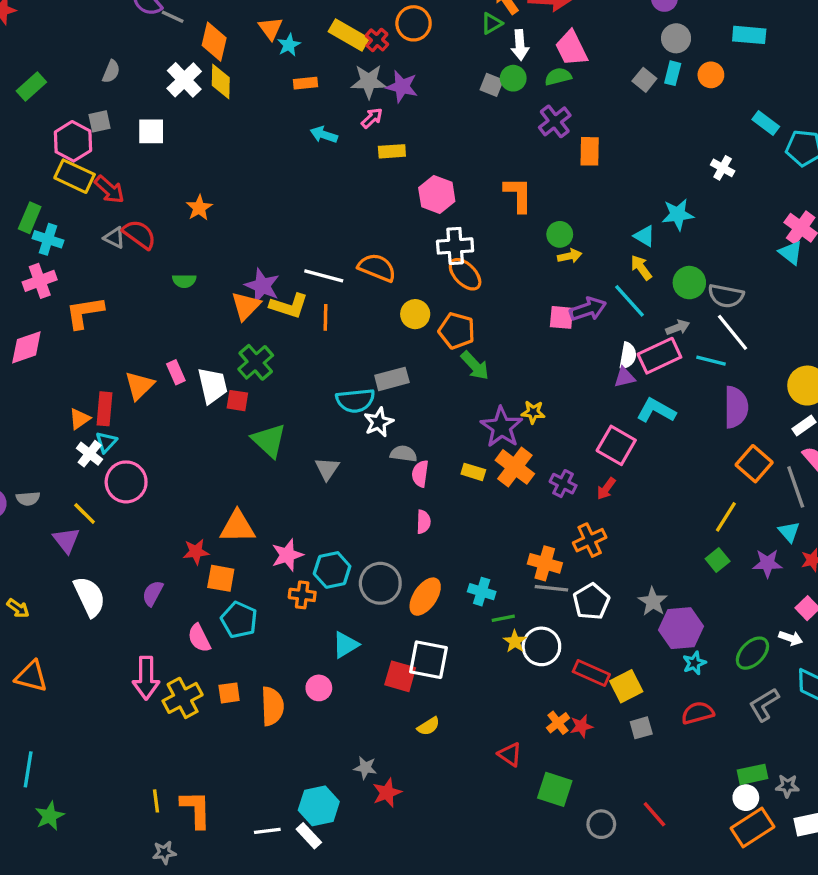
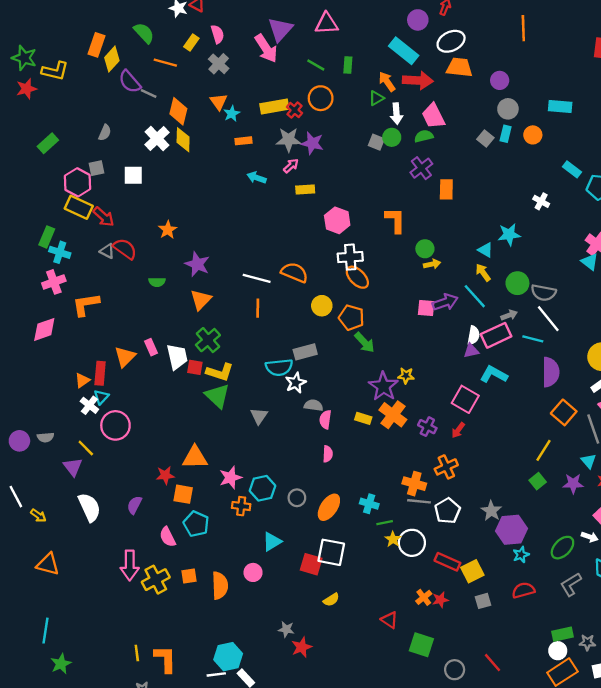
yellow rectangle: (349, 35) -> (274, 106), turned -40
purple star: (262, 286) -> (197, 264), moved
yellow L-shape: (289, 306) -> (220, 372), moved
gray circle: (380, 583) -> (297, 498), size x0.6
cyan hexagon: (319, 806) -> (228, 657), moved

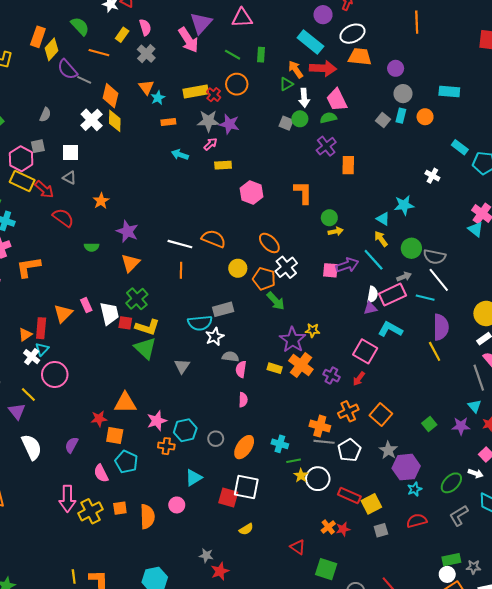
gray triangle: (107, 251) -> (69, 178), moved
white cross: (350, 257) -> (286, 267), moved, turned -35
orange square: (564, 412) -> (381, 414), moved
yellow line: (544, 450) -> (435, 351), moved, turned -60

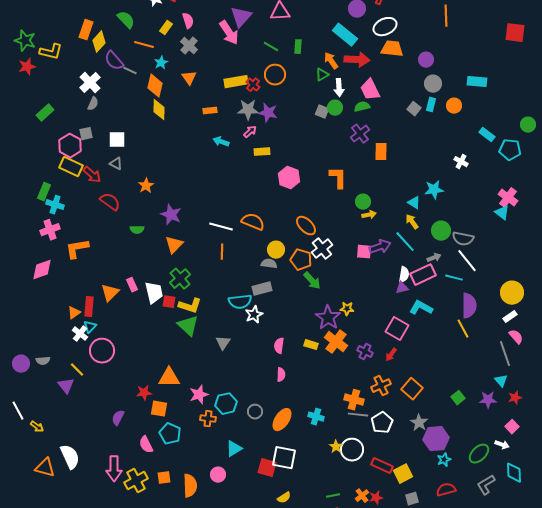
cyan star: (158, 98) -> (161, 63), moved
white cross: (92, 120) -> (90, 83), moved
gray semicircle: (230, 357) -> (269, 264), moved
white semicircle: (32, 447) -> (70, 457), moved
green line: (294, 461) -> (333, 496), moved

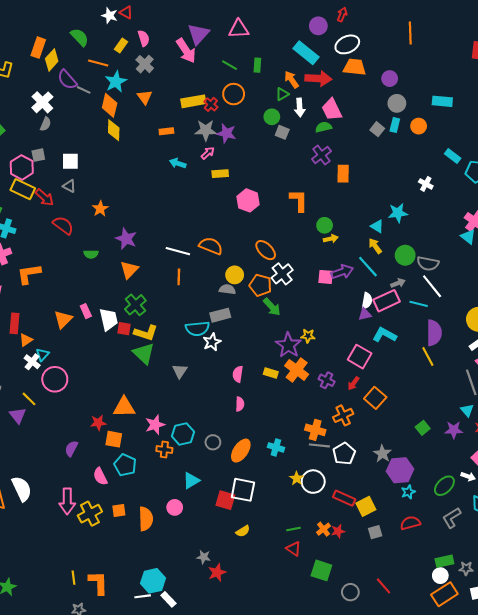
cyan star: (161, 63) -> (116, 82), size x1.5
green circle: (335, 108) -> (272, 117), moved
red rectangle: (89, 307) -> (15, 323), moved
orange square: (412, 389) -> (375, 398), moved

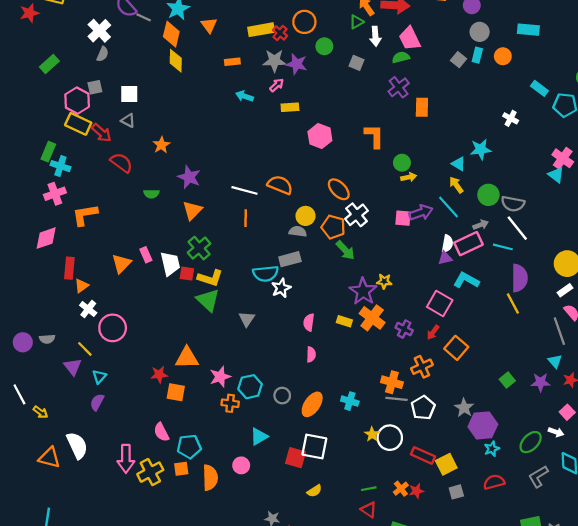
green circle: (272, 117) -> (324, 46), moved
cyan triangle: (42, 354) -> (99, 377), moved
purple semicircle: (71, 448) -> (97, 402), moved
cyan pentagon: (125, 465) -> (189, 447), moved, turned -30

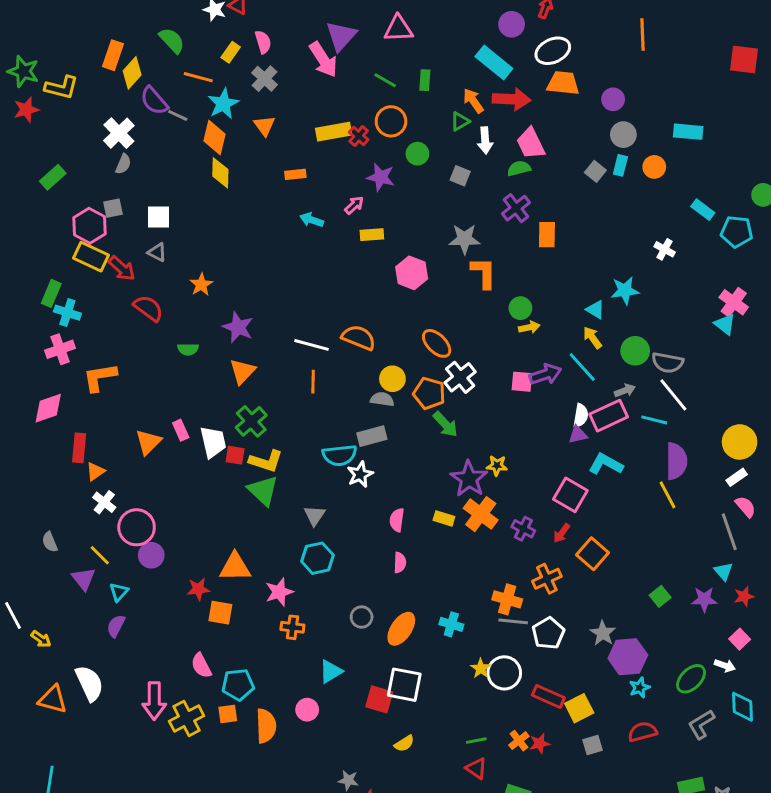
gray star: (274, 61) -> (465, 239), moved
gray semicircle: (47, 339) -> (50, 542), turned 72
purple circle: (23, 342) -> (151, 555), moved
cyan hexagon: (250, 387) -> (317, 558), moved

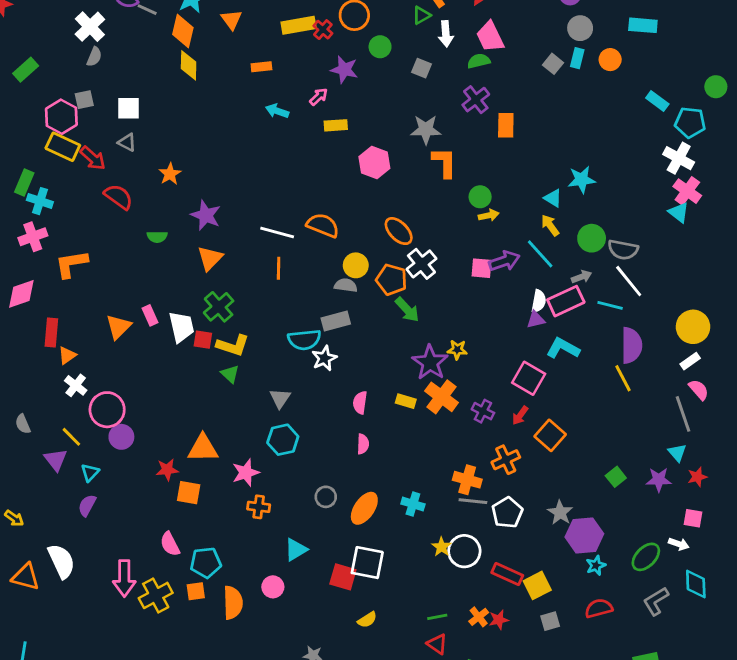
white cross: (665, 249) -> (679, 158), moved, size x1.5
green triangle: (263, 491) -> (230, 374), size x0.6
pink square: (740, 639) -> (693, 518), turned -36

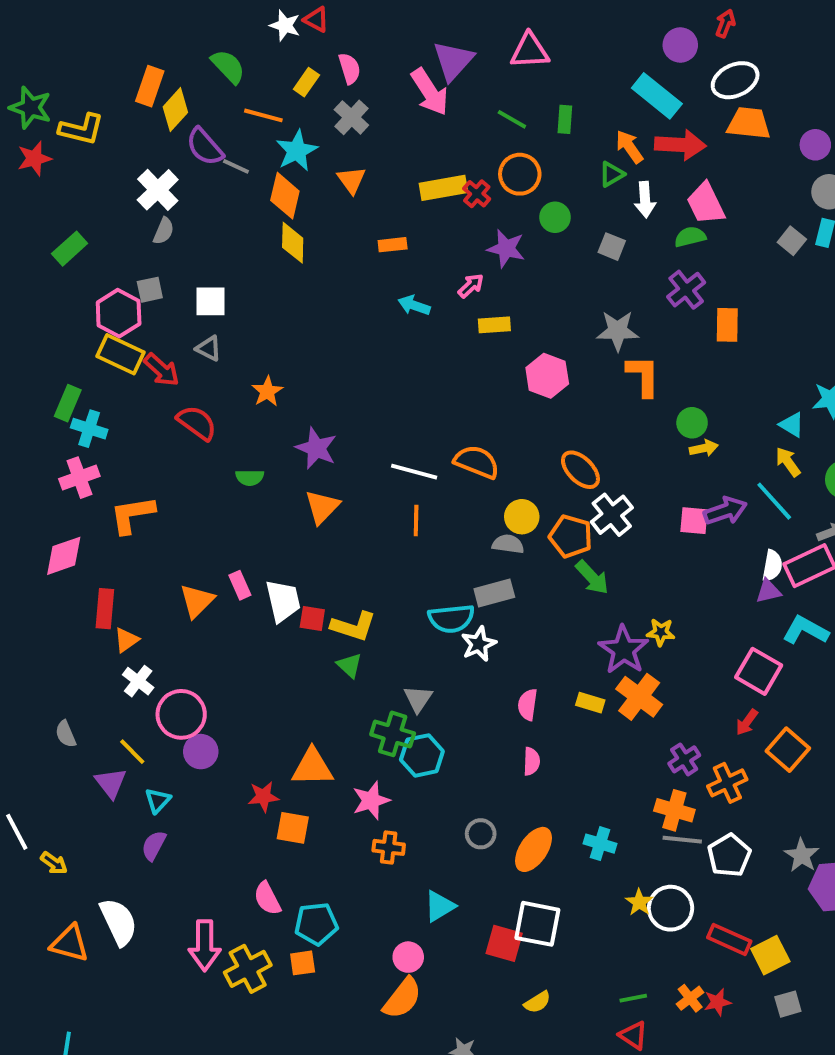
green cross: (219, 307) -> (393, 734), moved, turned -32
purple cross: (483, 411) -> (684, 759), moved, turned 30
orange semicircle: (233, 603) -> (402, 998), moved, turned 40

